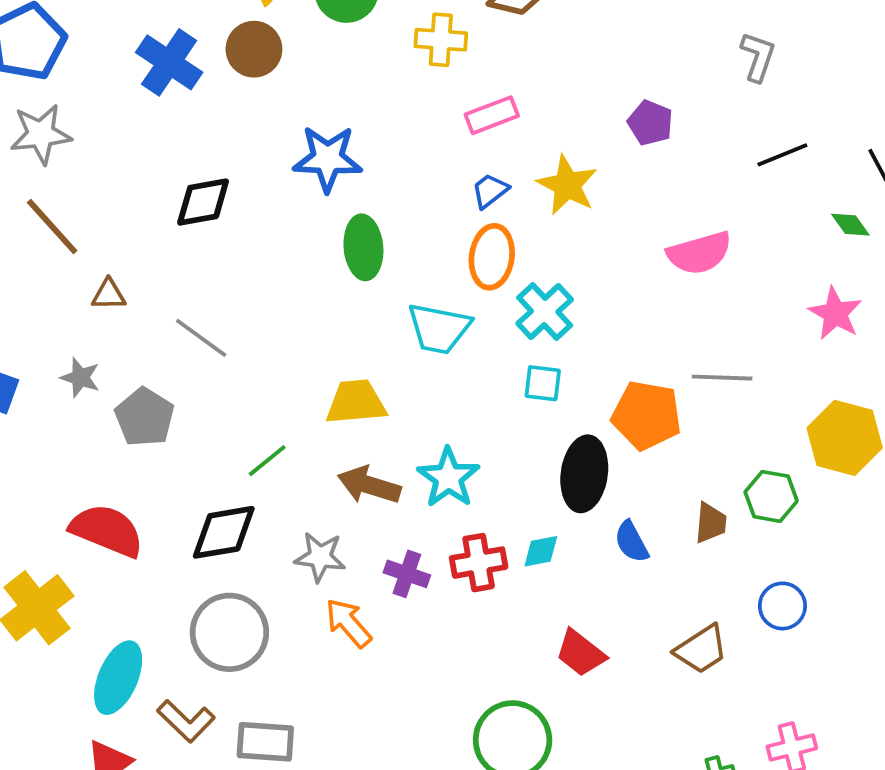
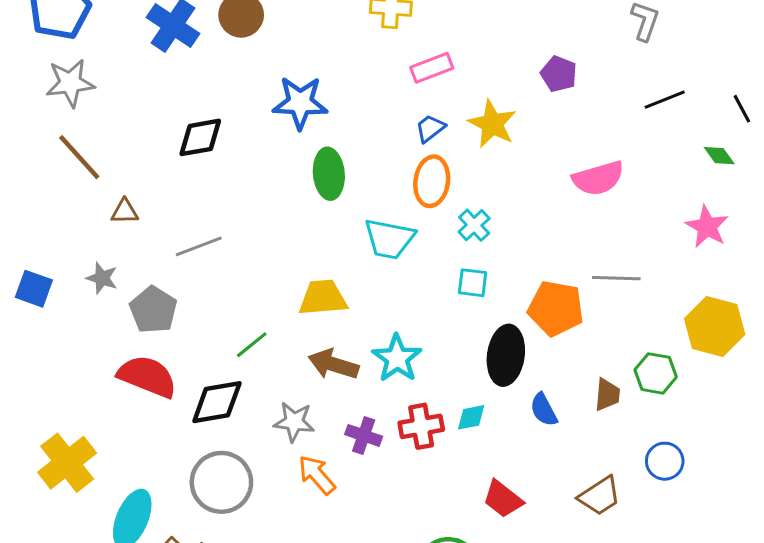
cyan cross: (545, 312) -> (474, 225), size x0.7
gray line: (201, 338) -> (199, 246), turned -57
red semicircle: (107, 530) -> (147, 376), moved

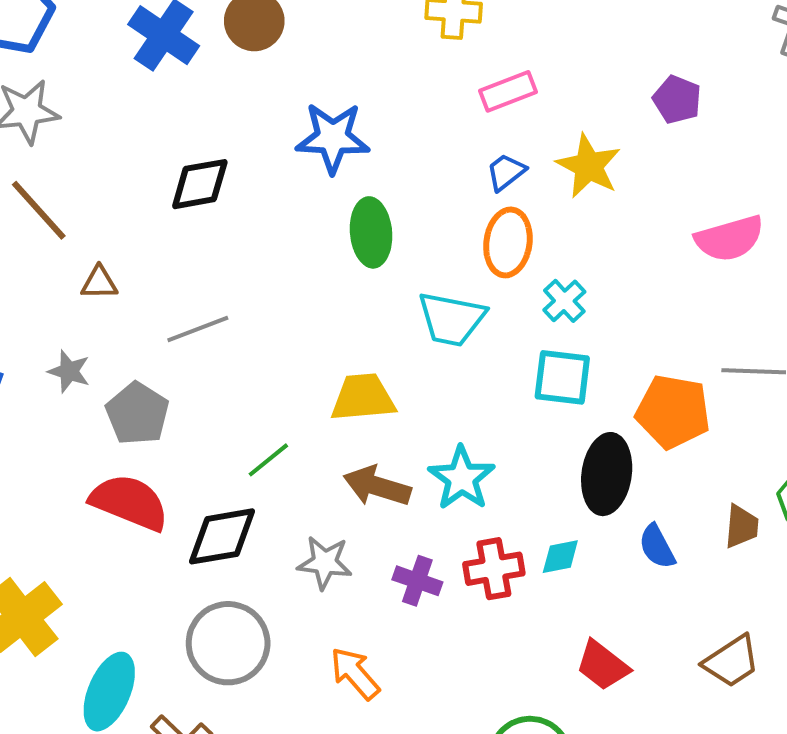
cyan square: (473, 283) -> (562, 377), size x1.4
orange arrow: (317, 475) -> (355, 673), moved

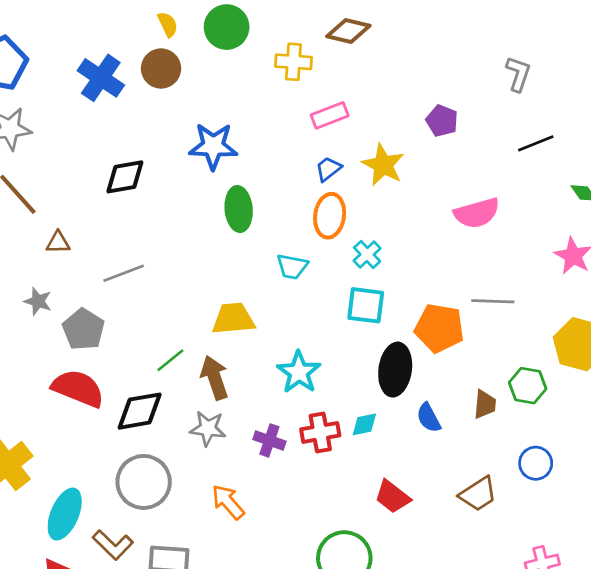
cyan trapezoid: (452, 319) -> (292, 267), size x0.7
brown arrow: (377, 486) -> (215, 378), moved, turned 54

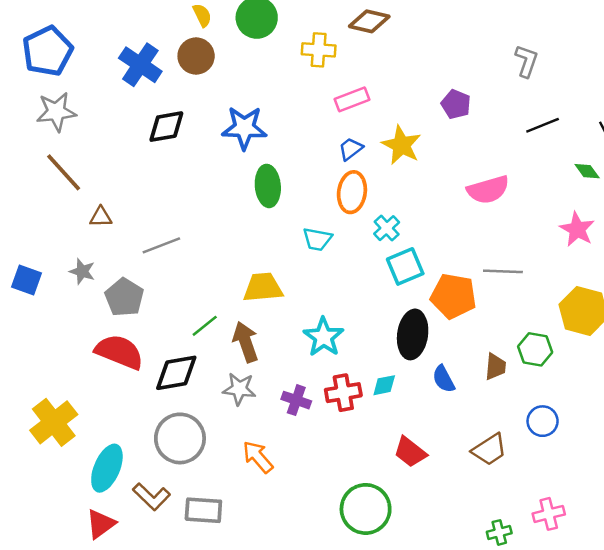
black diamond: (125, 177) -> (166, 127), moved
cyan square: (366, 305) -> (405, 266), moved, turned -30

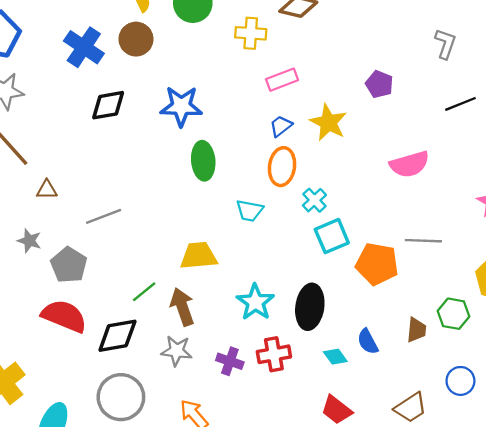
black ellipse: (413, 334) -> (310, 307), moved
cyan diamond: (384, 385) -> (335, 357), moved, turned 65

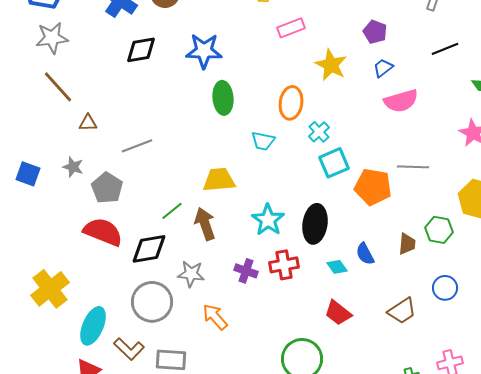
blue trapezoid: (281, 126) -> (383, 68), moved
gray star: (177, 351) -> (191, 274), moved

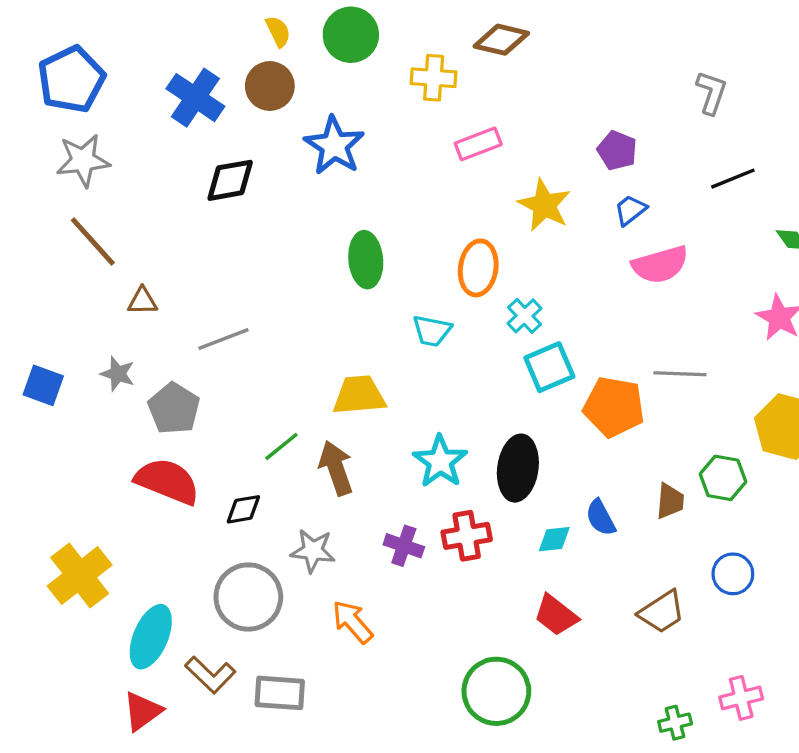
blue star: (204, 51) -> (334, 146), moved, turned 30
black diamond: (149, 249) -> (243, 509), size x0.6
cyan diamond: (337, 267) -> (554, 539), turned -60

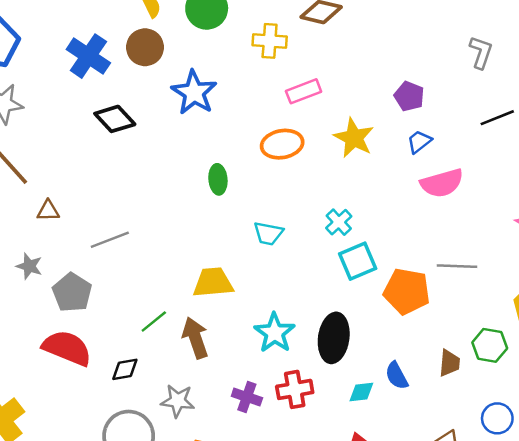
black diamond: (230, 180) -> (115, 119), turned 57
green ellipse: (366, 260) -> (218, 179), size x0.7
orange ellipse: (478, 268) -> (282, 144), moved, turned 72

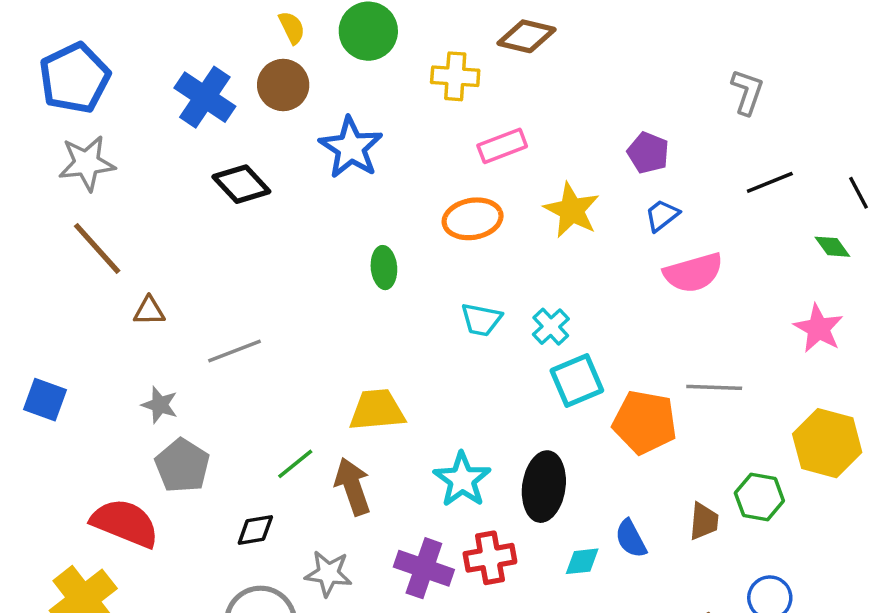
cyan trapezoid: (268, 233) -> (481, 320), moved
gray star: (29, 266) -> (160, 405), moved
gray pentagon: (72, 293) -> (182, 466), moved
red semicircle: (67, 348) -> (125, 523), moved
purple cross: (247, 397) -> (424, 568), size x1.4

